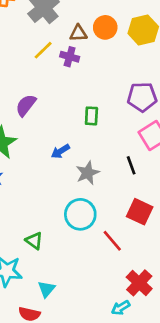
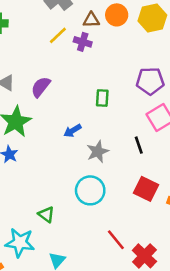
red line: (112, 241) -> (116, 240), moved

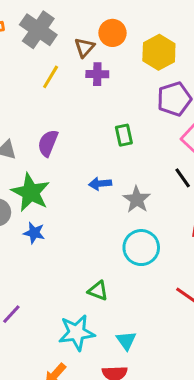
yellow hexagon: (152, 18) -> (159, 52), moved
brown triangle: (91, 20) -> (85, 47), turned -30
purple cross: (83, 42) -> (97, 74), moved
blue arrow: (72, 131) -> (100, 184), turned 42

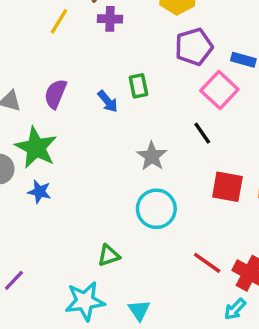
blue arrow: (100, 184) -> (108, 101), moved, turned -125
green triangle: (98, 291) -> (109, 255), turned -40

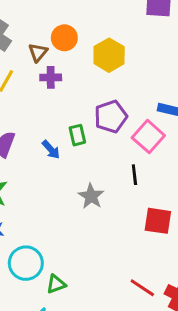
purple pentagon: (194, 47) -> (111, 117), moved
black line: (202, 133) -> (134, 175), turned 30
cyan circle: (156, 209) -> (26, 263), moved

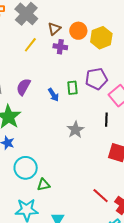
orange circle: (64, 38) -> (78, 31), moved

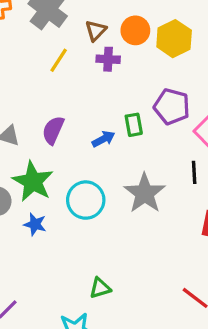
purple pentagon: (96, 79) -> (172, 107), turned 30
blue arrow: (53, 95) -> (104, 139), turned -80
gray star: (75, 130) -> (145, 193), size x1.4
cyan circle: (26, 168) -> (86, 200), moved

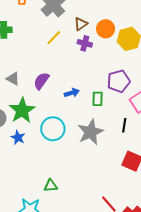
purple pentagon: (172, 107) -> (119, 81), turned 30
green rectangle: (134, 125) -> (98, 99), moved

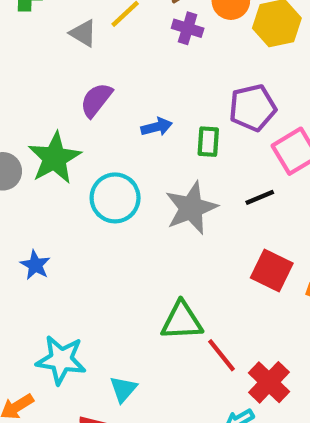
gray triangle: (13, 79) -> (83, 33), moved
black line: (124, 125) -> (260, 197), turned 56
blue star: (18, 137) -> (35, 265), moved
green triangle: (51, 186) -> (182, 321), moved, size x1.5

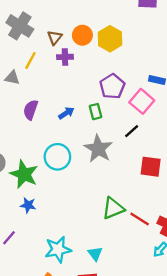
green star: (55, 158) -> (24, 174), moved

